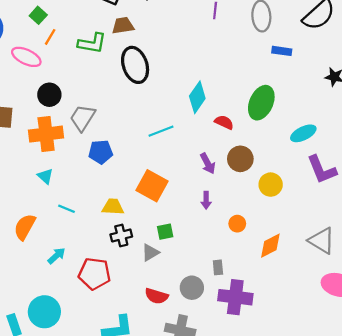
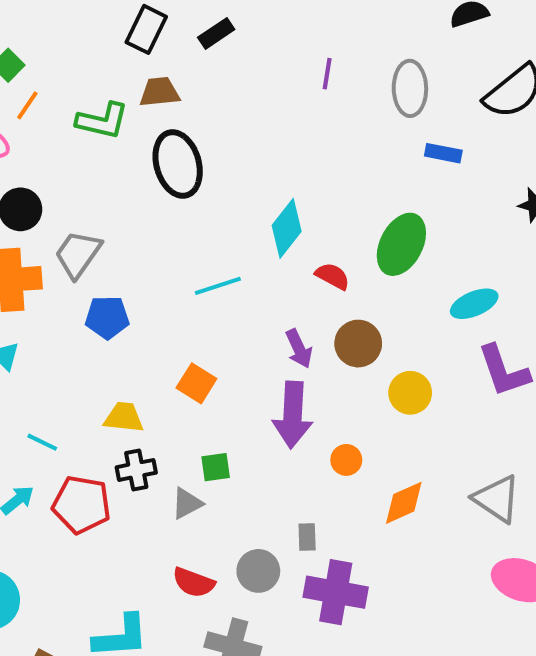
orange square: (152, 186) -> (196, 383), size x0.7
purple arrow: (206, 200) -> (293, 415), size x2.0
cyan line: (67, 209) -> (42, 442), moved
red pentagon: (94, 274) -> (82, 505), moved

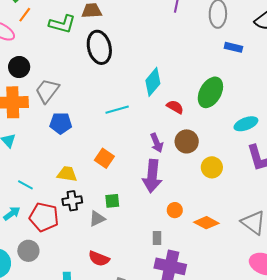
orange circle: (346, 460) -> (175, 210), moved
orange diamond: (404, 503) -> (206, 223), turned 50
gray circle: (258, 571) -> (28, 251), moved

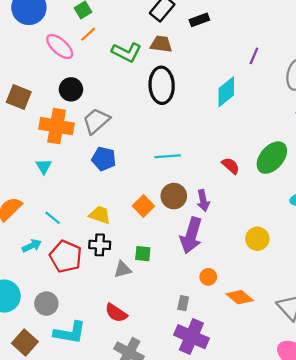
cyan diamond: (153, 82) -> (226, 92), moved
brown circle: (187, 141) -> (174, 196), moved
gray circle: (28, 251) -> (46, 304), moved

